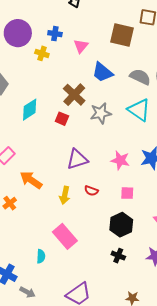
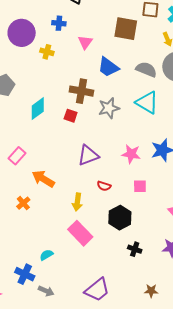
blue cross: (55, 34) -> (59, 23), moved
brown cross: (74, 95) -> (81, 91), turned -30
yellow arrow: (65, 195) -> (77, 202), moved
black hexagon: (121, 225) -> (120, 218), moved
cyan semicircle: (41, 256) -> (46, 255), moved, turned -120

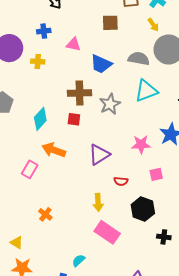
brown square: (126, 29) -> (110, 23), size x0.7
pink triangle: (85, 42) -> (73, 44), turned -42
cyan triangle: (147, 103) -> (146, 91), turned -40
orange arrow: (43, 179) -> (54, 150), moved

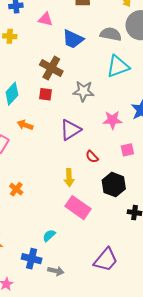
brown cross: (80, 93) -> (51, 68), turned 30
gray star: (110, 104) -> (83, 91), moved, turned 30
orange arrow: (54, 150) -> (25, 125), size x0.7
red semicircle: (121, 181) -> (92, 157), turned 40

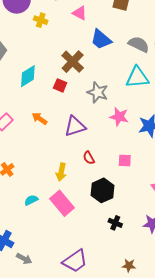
pink star: (112, 120) -> (119, 117), moved
orange arrow: (25, 125) -> (40, 119), moved
cyan semicircle: (49, 236) -> (31, 200), moved

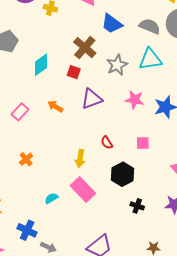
gray star: (98, 92) -> (117, 65), moved, turned 30
purple triangle: (75, 126) -> (92, 99), moved
cyan semicircle: (31, 200) -> (51, 198), moved

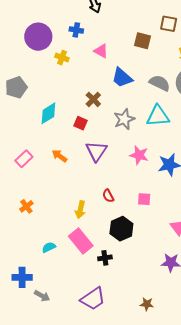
brown cross: (85, 48) -> (93, 99), size x0.7
purple triangle: (92, 99) -> (96, 151), turned -40
black cross: (137, 206) -> (105, 258), moved, turned -32
blue cross: (27, 230) -> (22, 277), turned -30

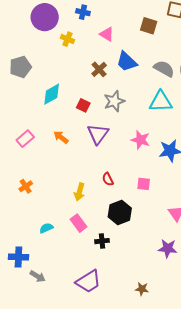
brown cross: (93, 99) -> (99, 69), moved
gray star: (124, 119) -> (114, 101), moved
pink rectangle: (81, 241) -> (79, 223), size x0.7

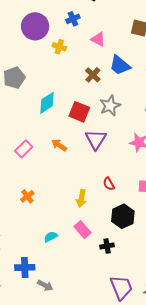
blue cross: (83, 12) -> (73, 19), turned -32
red square: (83, 105) -> (79, 112), size x1.5
purple trapezoid: (88, 281) -> (121, 287), moved, turned -76

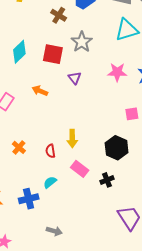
purple triangle: (96, 139) -> (75, 78), size x0.6
red semicircle: (109, 184) -> (50, 151), moved, turned 32
blue cross: (25, 267) -> (29, 199), moved

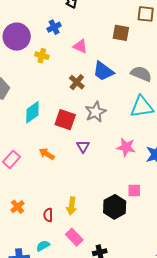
black hexagon: (117, 148) -> (115, 207), moved

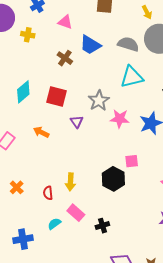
gray star: (96, 112) -> (99, 101), moved
cyan semicircle: (43, 246) -> (54, 224), moved

